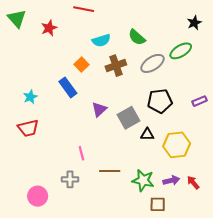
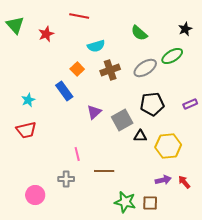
green semicircle: (137, 37) -> (139, 33), moved
green star: (143, 180) -> (125, 202), moved

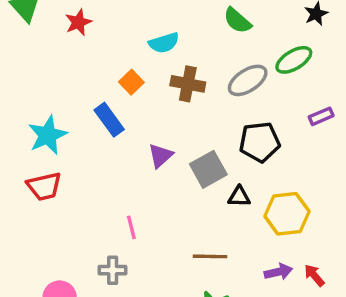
brown cross: (110, 70) -> (188, 84), turned 30
cyan star: (28, 100) -> (48, 135), size x1.6
purple rectangle: (190, 104) -> (321, 116), moved
brown line: (104, 171) -> (210, 256), moved

